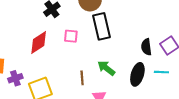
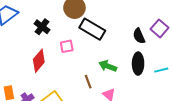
black rectangle: (102, 26) -> (92, 29), turned -30
cyan line: (161, 72) -> (161, 70), moved

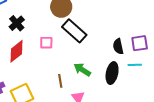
black cross: (42, 27) -> (17, 23), moved
purple square: (159, 28) -> (140, 43), turned 30
cyan line: (161, 70) -> (135, 65), moved

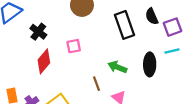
black rectangle: (74, 31) -> (124, 25), moved, turned 40
black semicircle: (118, 46) -> (152, 16), moved

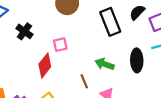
black semicircle: (152, 16) -> (137, 12), turned 70
red diamond: (44, 61) -> (45, 65), moved

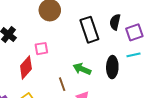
black semicircle: (137, 12) -> (115, 22), turned -35

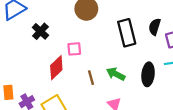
brown line: (62, 84) -> (91, 78), moved

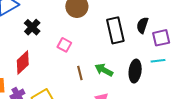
pink square: (74, 49) -> (64, 45), turned 32
red diamond: (56, 68) -> (23, 63), moved

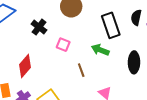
black cross: (32, 27) -> (39, 27), moved
green arrow: (104, 70) -> (100, 50), moved

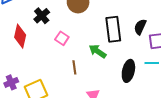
red diamond: (25, 66) -> (20, 36), moved, turned -40

